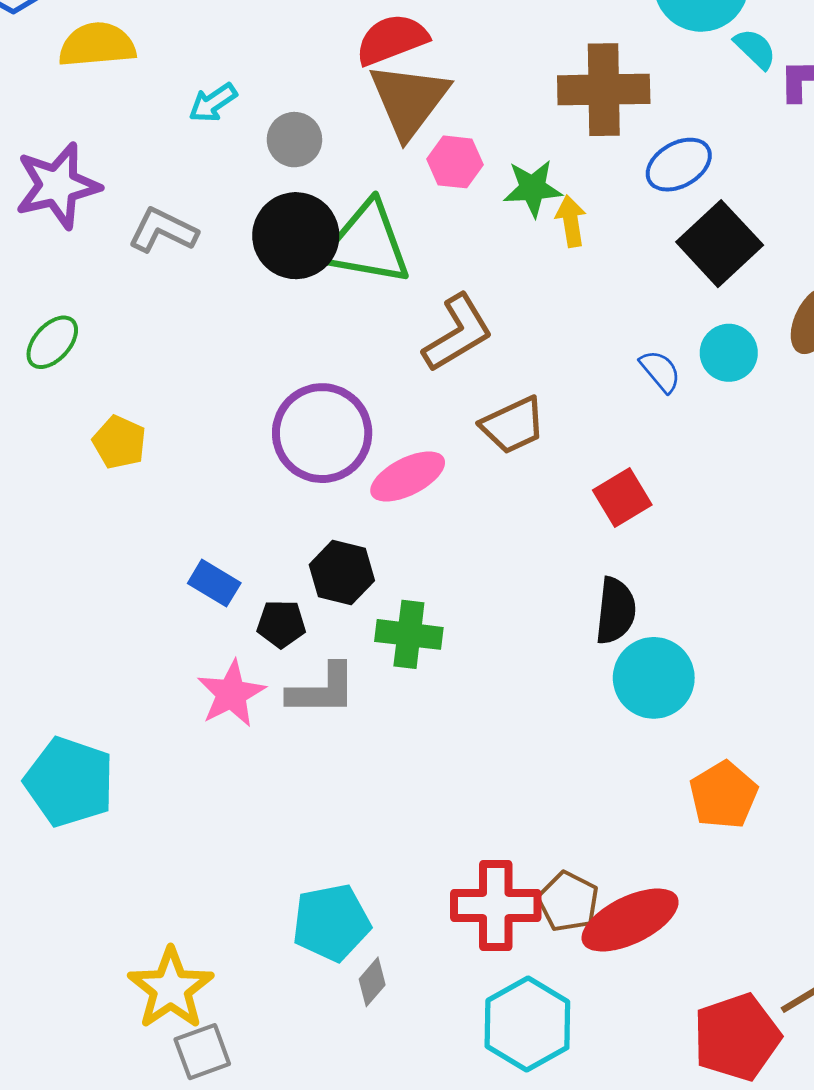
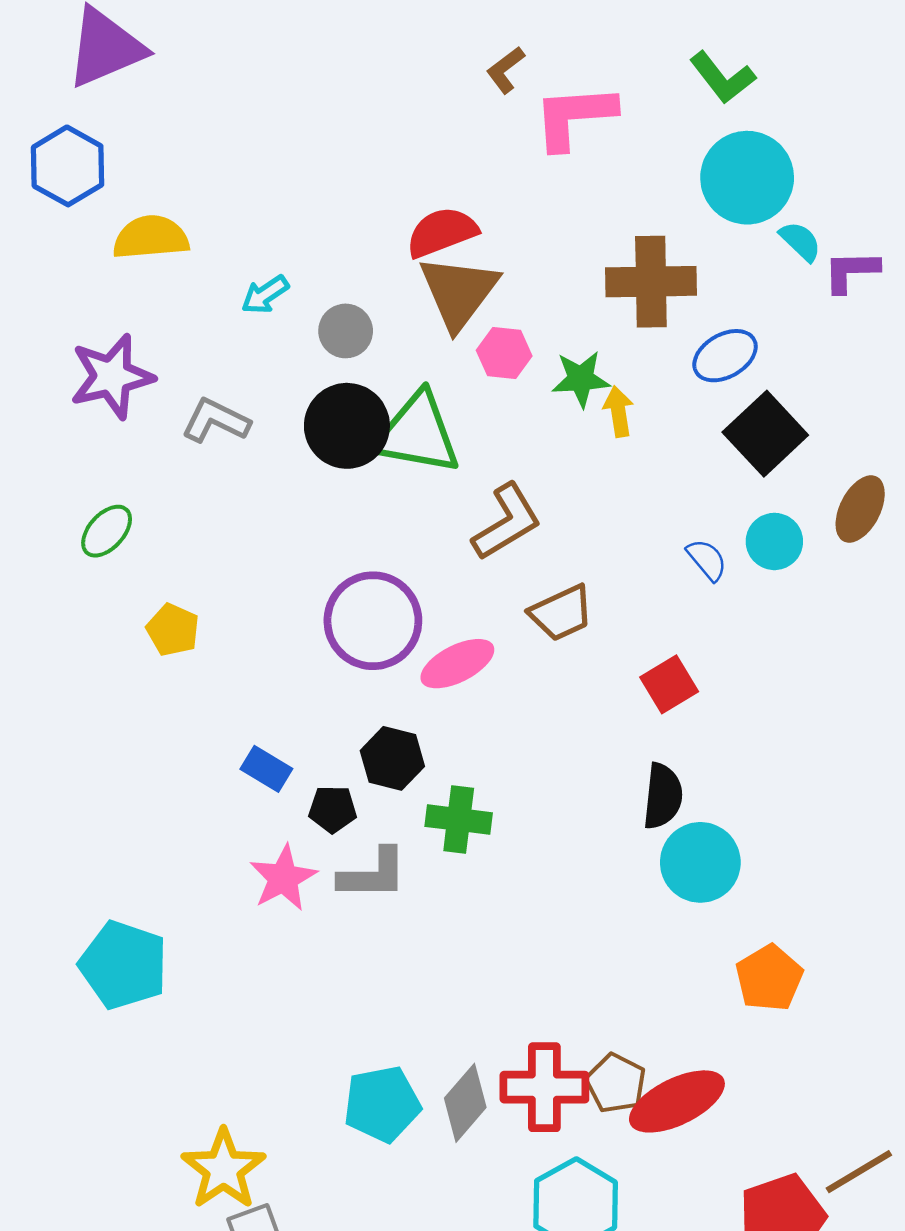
gray diamond: (372, 982) -> (465, 1103), moved, size x1.6

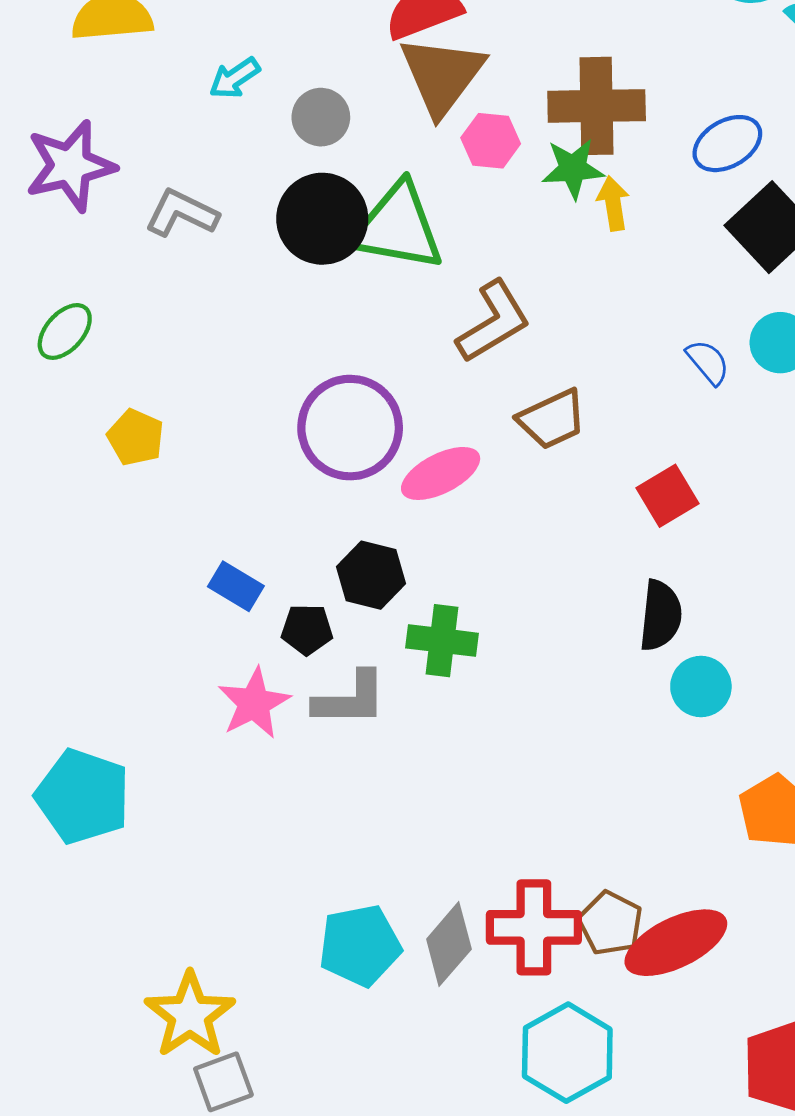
brown cross: (651, 282) -> (597, 106), moved
cyan circle: (700, 862) -> (701, 687), size x0.7

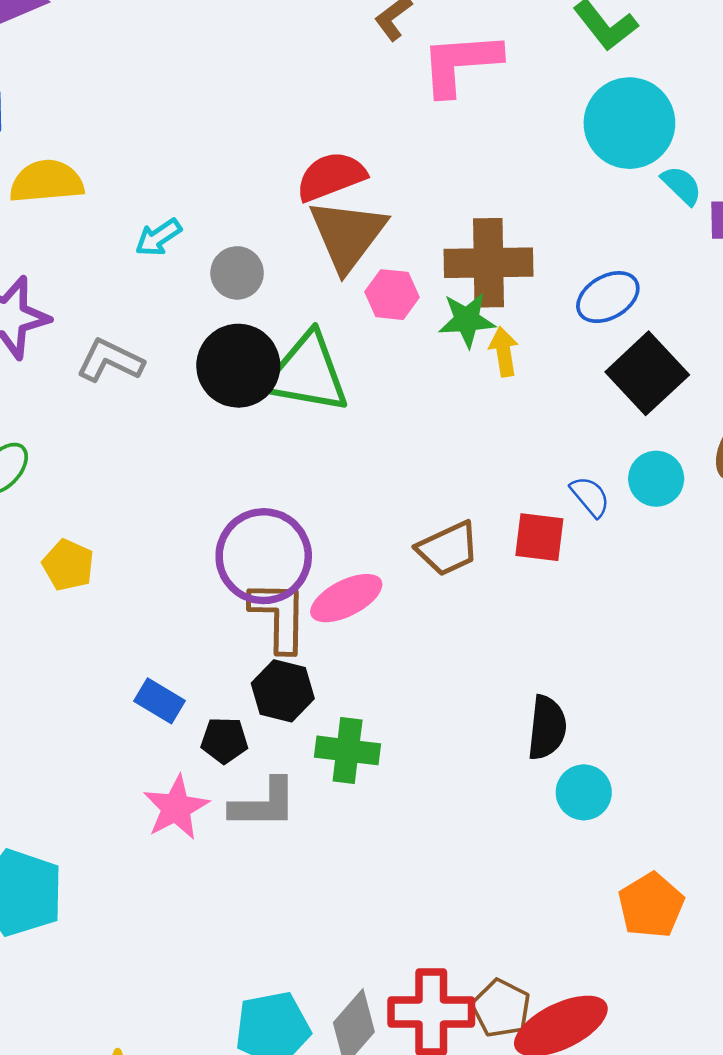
brown L-shape: (493, 322) -> (279, 616), moved, turned -58
red square: (668, 496) -> (539, 537), moved, turned 38

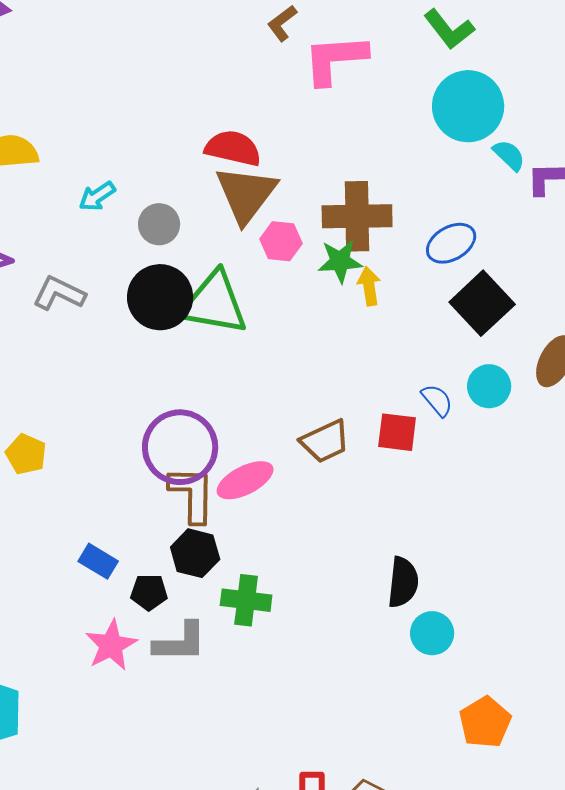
red semicircle: (331, 176) -> (233, 148), turned 34

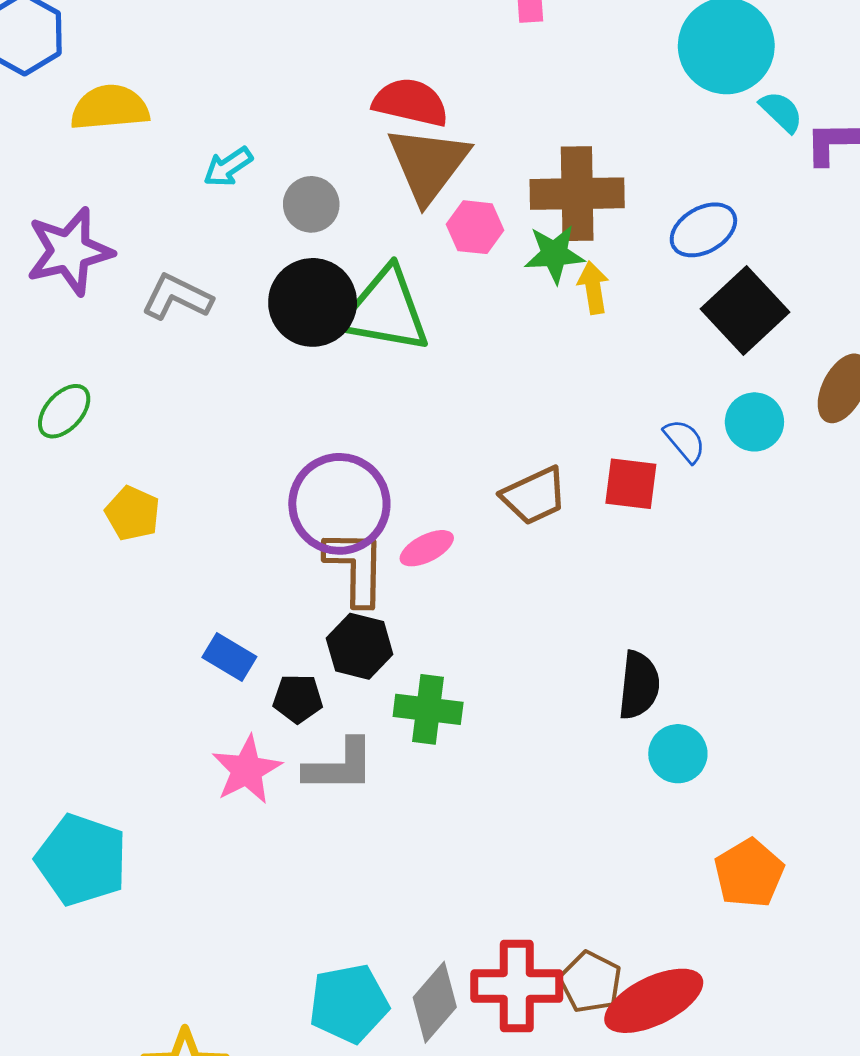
pink ellipse: (245, 480) -> (427, 548), size x0.7

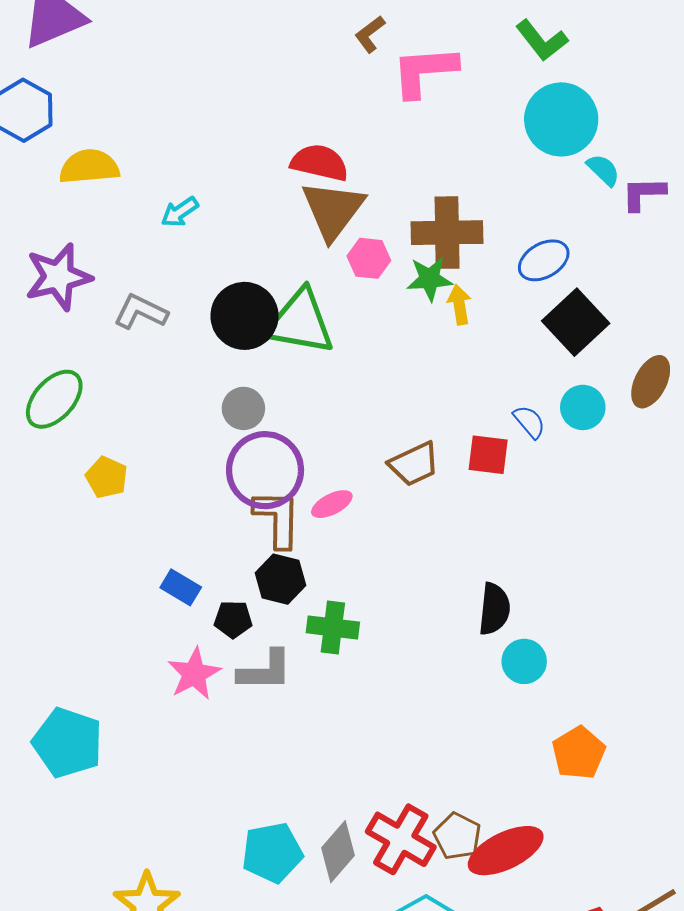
gray circle: (311, 204) -> (243, 408), moved
green ellipse: (64, 411) -> (54, 399), size x1.4
red cross: (517, 986) -> (401, 839), turned 30

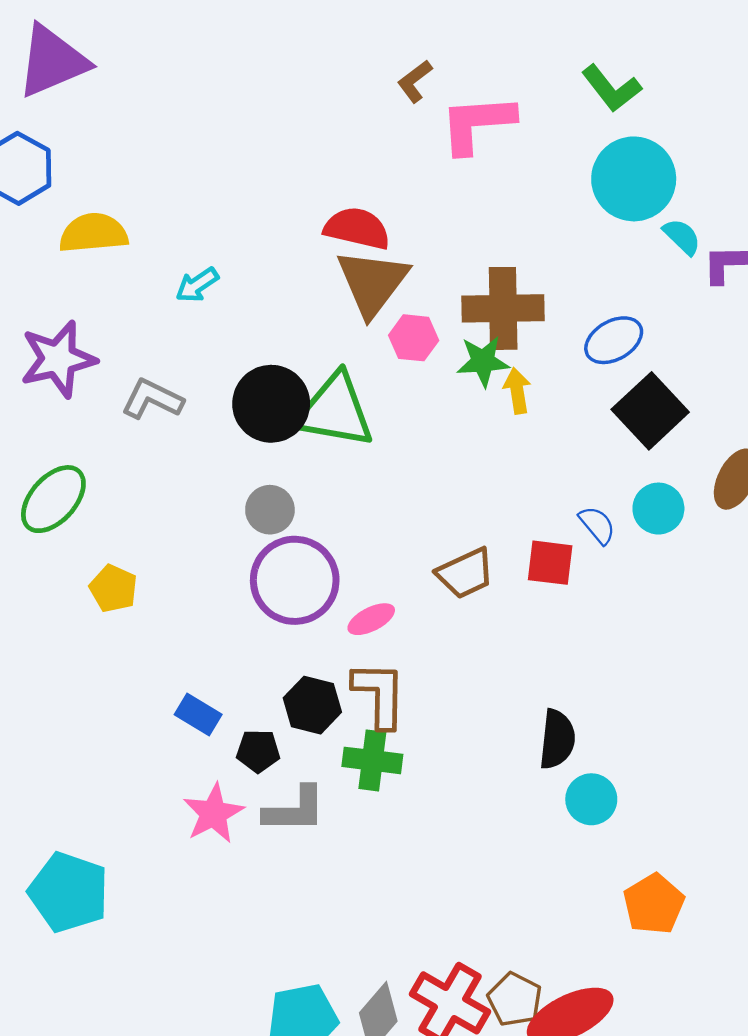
brown L-shape: (277, 518) -> (379, 694), moved

